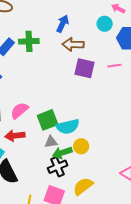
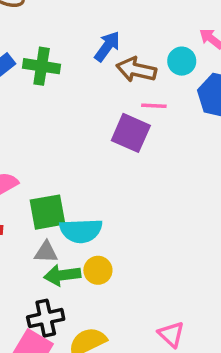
brown arrow: (73, 44) -> (136, 70), moved
pink line: (114, 66) -> (154, 106), moved
black cross: (58, 167) -> (46, 318), moved

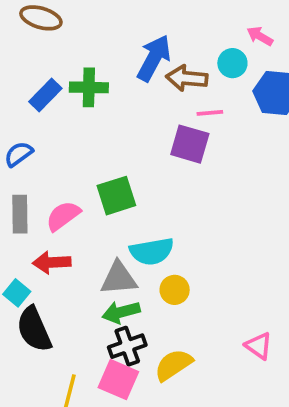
blue arrow: (107, 46) -> (154, 58), size x1.4
green square: (47, 212) -> (116, 196), moved
gray triangle: (46, 252) -> (119, 278), size x1.5
green arrow: (62, 275) -> (121, 312), moved

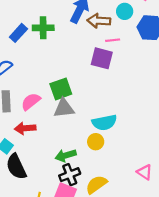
cyan semicircle: (152, 251) -> (104, 123), moved
gray triangle: (119, 278) -> (64, 108), moved

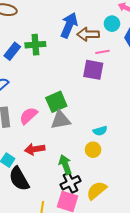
cyan semicircle: (104, 123) -> (100, 131), size x0.6
red arrow: (25, 128) -> (35, 149), moved
green arrow: (66, 155) -> (65, 165), turned 90

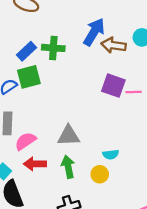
pink line: (102, 52) -> (134, 92), moved
green square: (56, 102) -> (29, 77), moved
pink semicircle: (29, 116) -> (25, 141), moved
green arrow: (65, 165) -> (68, 167), moved

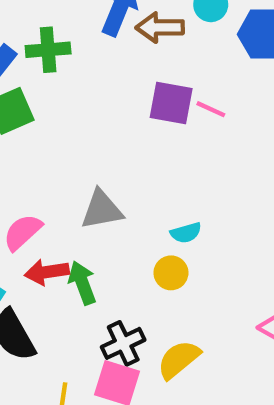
pink line: (134, 92) -> (211, 109), turned 35
green arrow: (68, 167) -> (82, 283), moved

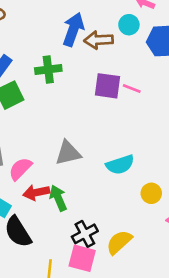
green cross: (48, 50) -> (48, 70), moved
cyan semicircle: (186, 233) -> (120, 165), size x1.5
yellow circle: (171, 273) -> (151, 193), moved

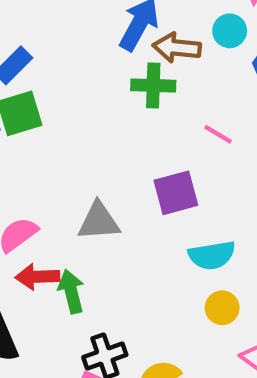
green cross: (48, 70) -> (153, 85), moved
purple square: (108, 86) -> (176, 193), moved, turned -32
cyan semicircle: (120, 165) -> (212, 255), moved

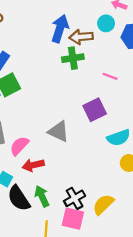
gray triangle: (99, 221) -> (59, 131), turned 40
green arrow: (71, 291) -> (42, 196), moved

